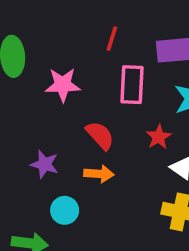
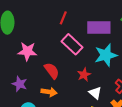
pink star: (63, 85) -> (27, 51), moved
pink rectangle: (132, 85) -> (72, 44), turned -55

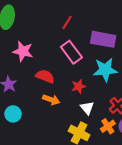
red semicircle: (52, 71) -> (45, 76), turned -42
orange arrow: (49, 92) -> (51, 100), moved

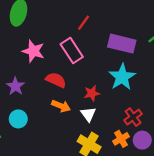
pink rectangle: (71, 52) -> (72, 50), moved
cyan star: (105, 70) -> (122, 77), turned -30
white triangle: (87, 108) -> (88, 114), moved

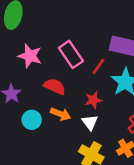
red line: (84, 23) -> (98, 66), moved
cyan circle: (18, 119) -> (32, 120), moved

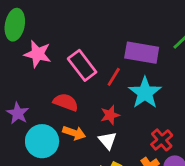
pink star: (30, 56) -> (38, 54), moved
cyan circle: (32, 120) -> (42, 141), size x1.5

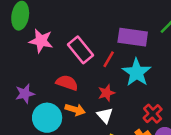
purple star: (18, 113) -> (25, 94), turned 30

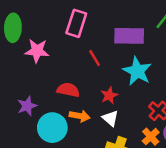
pink rectangle: (80, 50) -> (76, 23), moved, turned 64
red line: (109, 59) -> (95, 58), moved, turned -54

